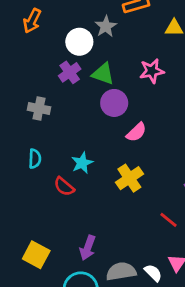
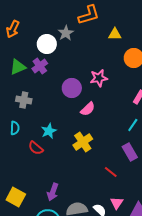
pink star: (152, 71) -> (99, 78), moved
green triangle: (103, 74) -> (18, 67), moved, turned -42
gray cross: (39, 109) -> (24, 100), moved

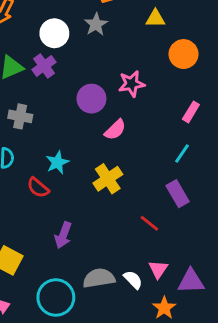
gray star: (66, 33) -> (96, 24), moved
purple arrow: (53, 192) -> (63, 235), moved

